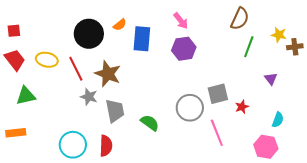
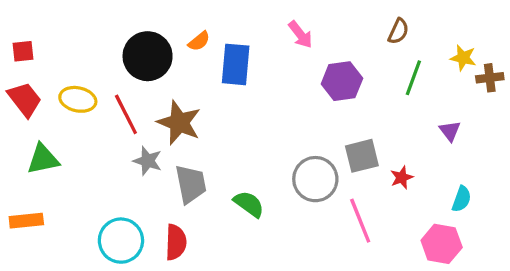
brown semicircle: (240, 19) -> (398, 31), size x0.7
purple hexagon: (184, 49) -> (342, 81), moved

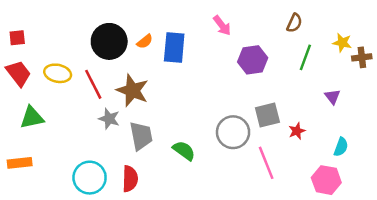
orange semicircle: (199, 41) -> (145, 41), moved

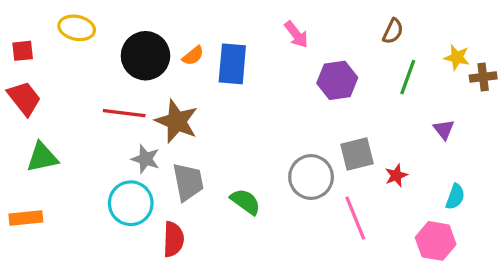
yellow ellipse: (58, 73) -> (77, 28), moved
red line: (93, 84) -> (124, 113), turned -56
cyan circle: (90, 178) -> (131, 203), moved

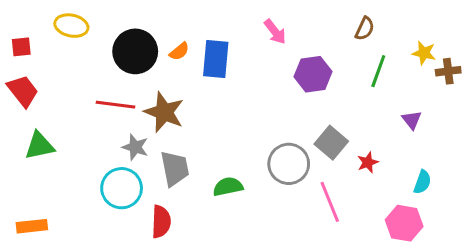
gray square: (357, 154) -> (331, 143), turned -36
green semicircle: (245, 202) -> (228, 187), turned -48
orange rectangle: (26, 218) -> (32, 226), moved

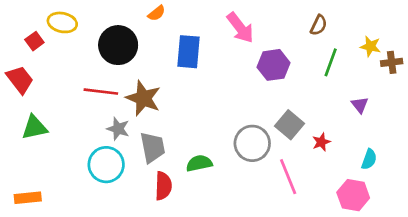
pink arrow: (275, 32) -> (240, 28), size x1.4
red square: (21, 47) -> (34, 41), moved, turned -30
orange semicircle: (179, 51) -> (157, 13), moved
red semicircle: (161, 222) -> (163, 186), moved

